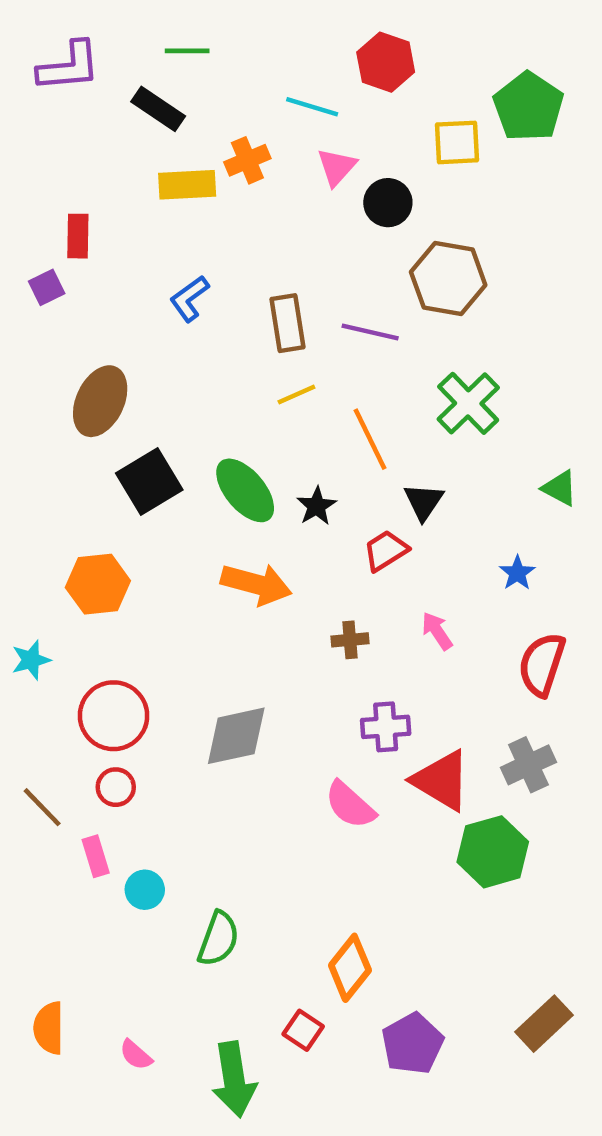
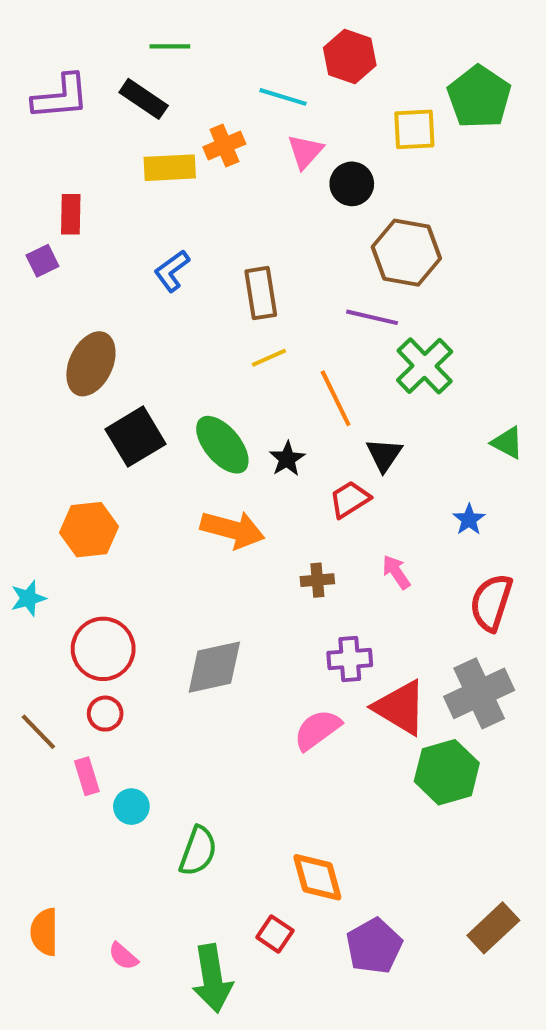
purple L-shape: (69, 67) -> (61, 97), moved
purple line: (370, 332) -> (372, 317), moved
gray cross: (528, 765) -> (479, 693), size x1.4
pink semicircle: (350, 805) -> (317, 730), turned 102
orange diamond: (350, 968) -> (317, 877), turned -54

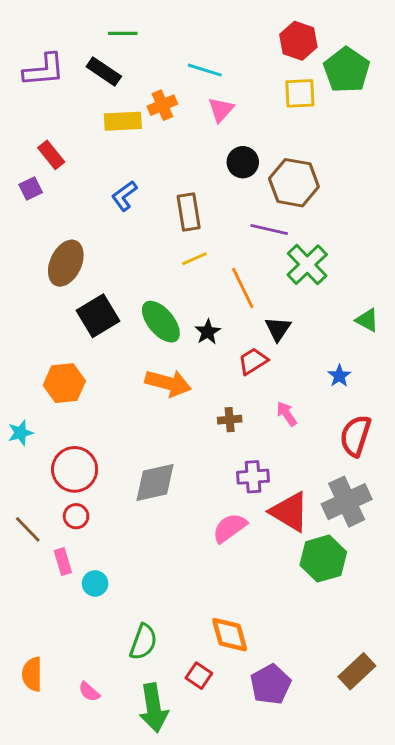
red hexagon: (350, 57) -> (298, 41), moved
black circle: (352, 184) -> (243, 162), moved
red rectangle: (71, 214) -> (51, 155), turned -40
green semicircle: (198, 851) -> (143, 642), moved

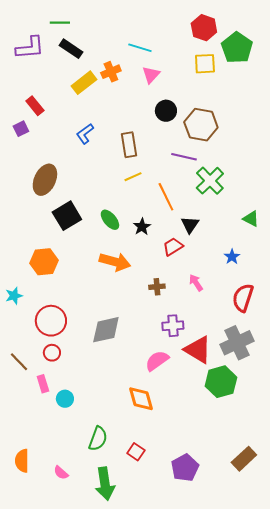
green line: (123, 33) -> (60, 23), moved
yellow rectangle: (123, 121) -> (84, 83), turned -35
green ellipse: (161, 322) -> (110, 220), size x0.7
orange diamond: (230, 635) -> (141, 399), moved
red square: (199, 676) -> (136, 452), moved

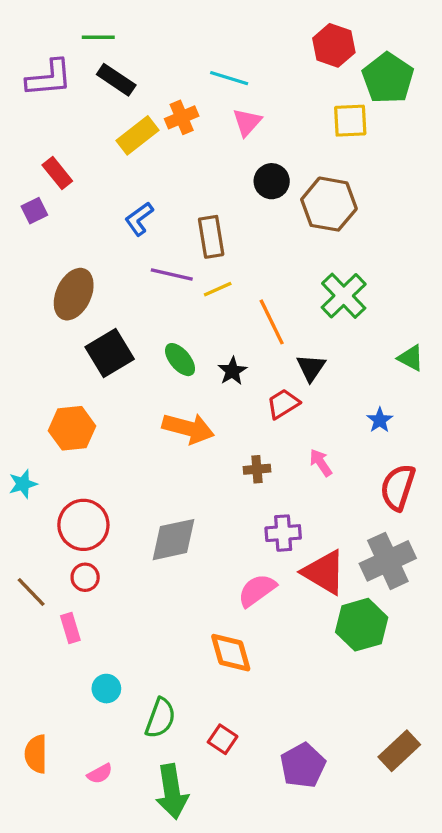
yellow square: (205, 64) -> (350, 121), moved
purple line: (184, 157) -> (172, 274), moved
cyan circle: (65, 399) -> (106, 689), moved
pink semicircle: (61, 473) -> (100, 774), turned -70

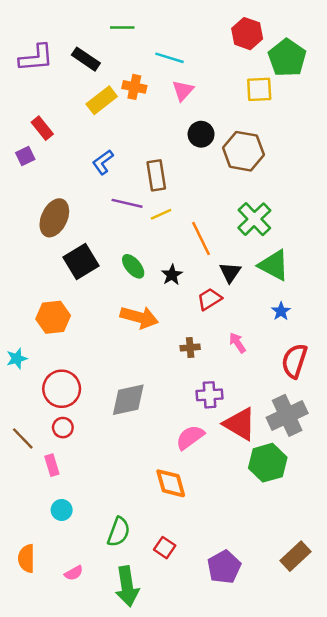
green line: (98, 37) -> (122, 28), moved
orange cross: (182, 117) -> (134, 87), turned 35
green triangle: (411, 358) -> (274, 265), moved, size x1.6
cyan circle: (106, 689) -> (62, 510), moved

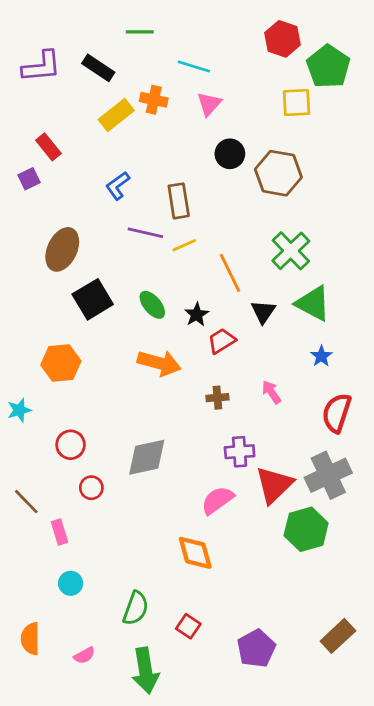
red trapezoid: (210, 299) -> (222, 341), moved
red circle: (62, 389) -> (71, 445), size x0.7
red triangle: (240, 424) -> (274, 485), turned 45
red circle: (63, 428) -> (91, 488), moved

